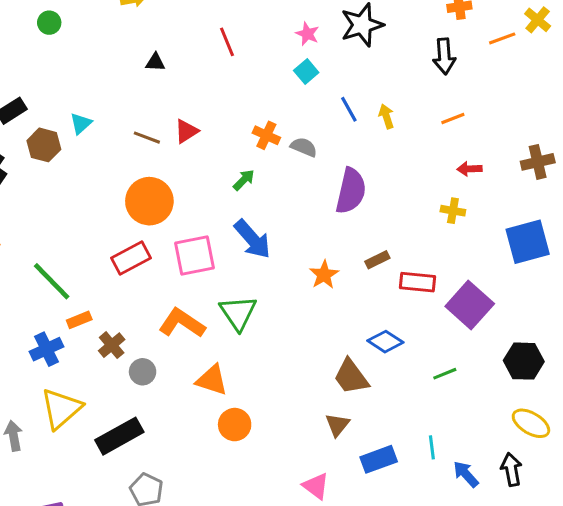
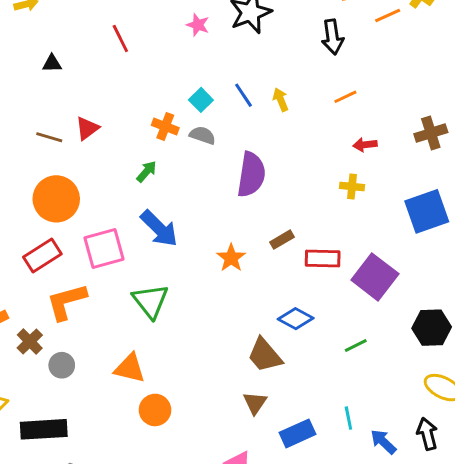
cyan square: (306, 72) -> (201, 100), moved
orange L-shape: (182, 323) -> (66, 302), moved, turned -45
black rectangle: (119, 436) -> (44, 429), turned 30

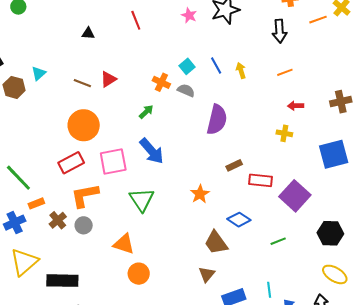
orange star: (231, 258) -> (200, 194), moved
gray circle: (62, 365) -> (84, 225), moved

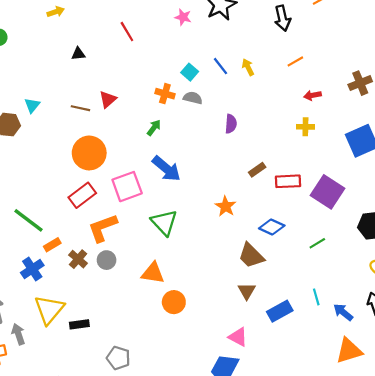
purple semicircle: (217, 120) -> (231, 124), size x0.6
black rectangle: (62, 281) -> (79, 324), moved, size x0.6

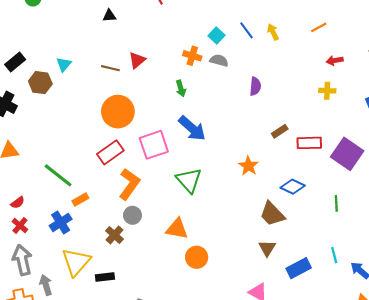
green arrow: (154, 128) -> (181, 88), turned 126
orange L-shape: (103, 228) -> (129, 184), turned 144
green line: (317, 243) -> (336, 203), turned -63
brown cross: (78, 259) -> (114, 235), moved

